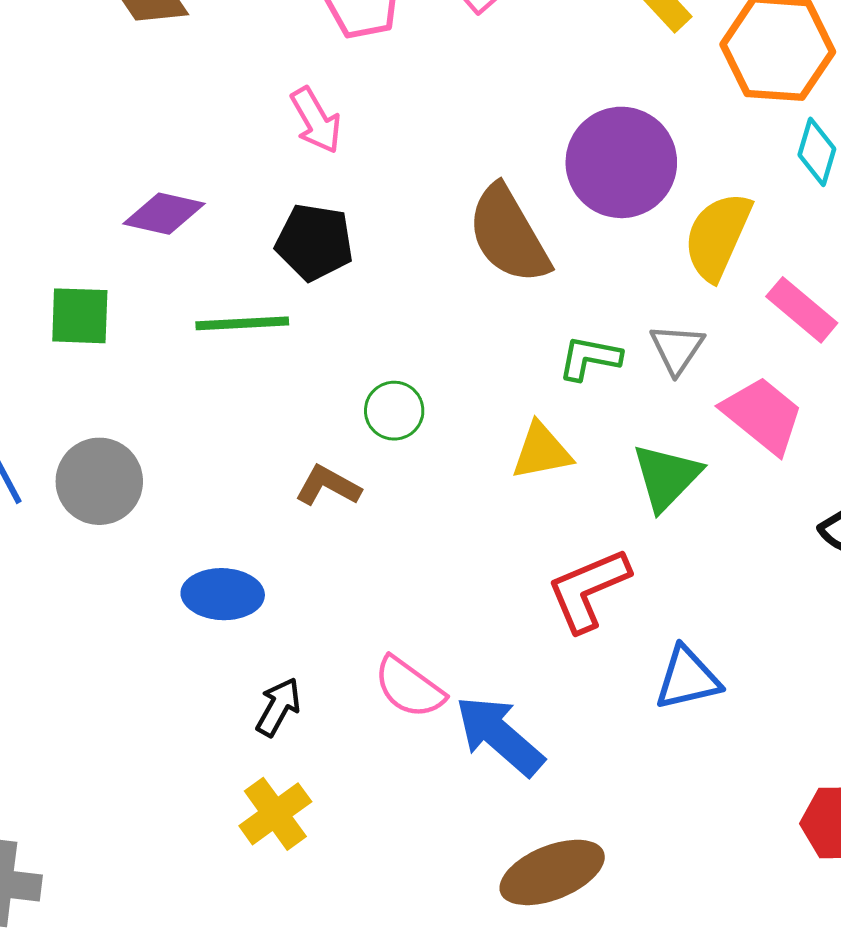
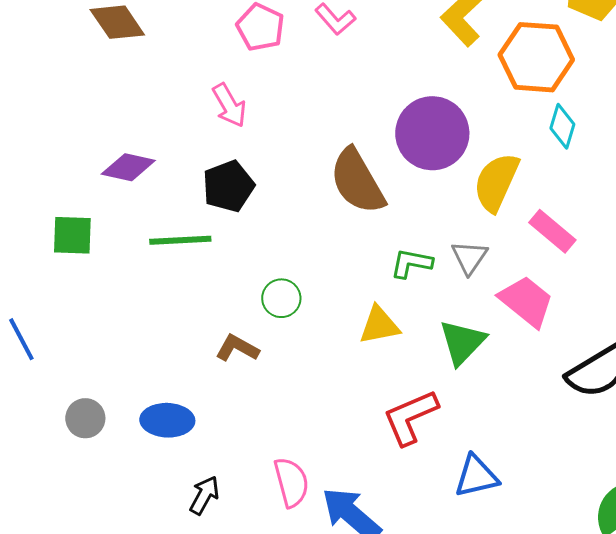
black pentagon: (314, 242) -> (228, 186), turned -30
gray circle: (99, 481) -> (85, 418), moved, size x0.7
pink semicircle: (409, 687) -> (291, 482), turned -141

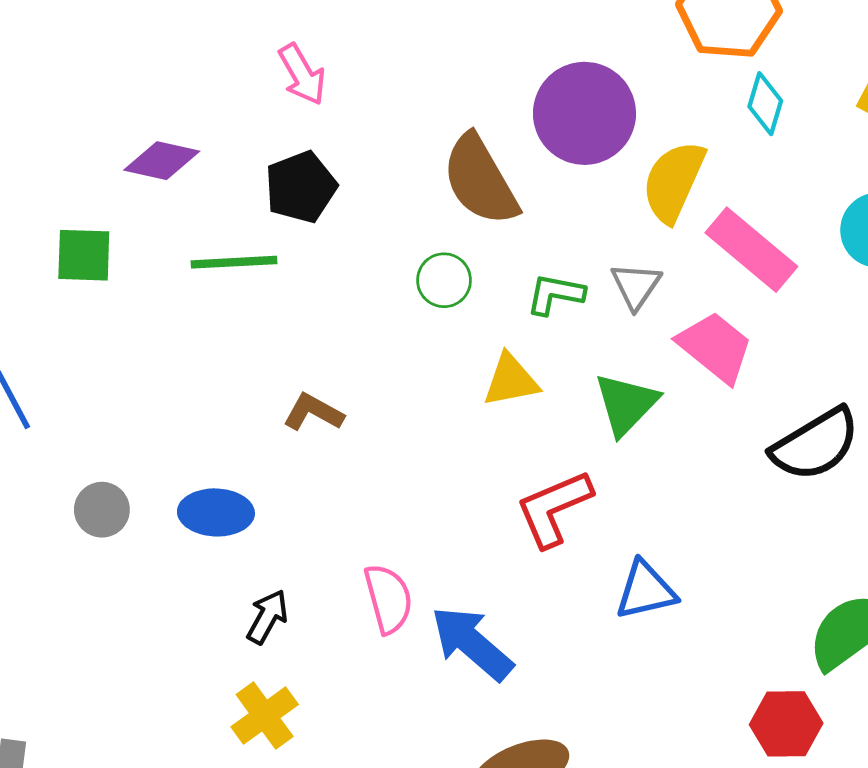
pink rectangle: (552, 231) -> (751, 250), size x1.4
green circle: (281, 298) -> (444, 280), moved

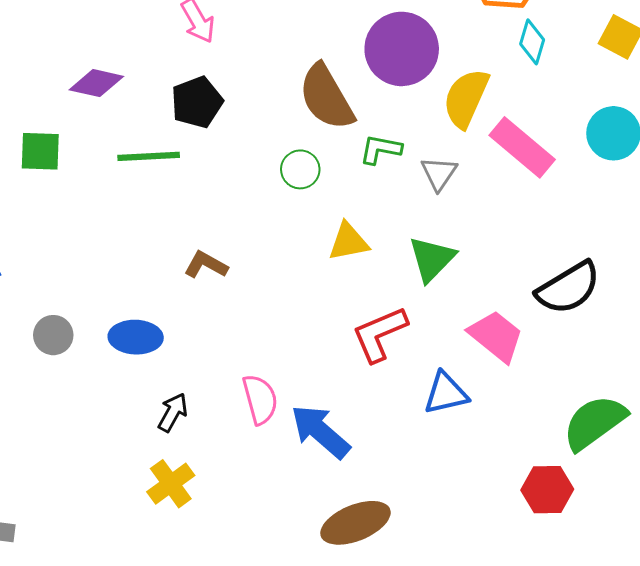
green L-shape: (555, 294) -> (381, 149), moved
pink trapezoid: (715, 347) -> (496, 336), moved

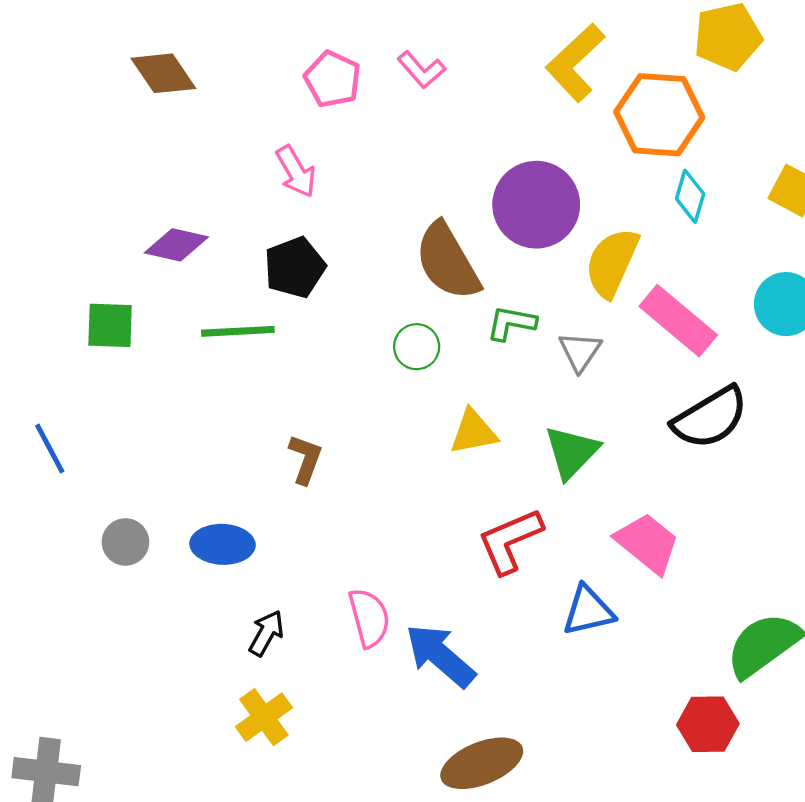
brown L-shape: (206, 265) -> (305, 459), turned 81
black semicircle: (568, 288) -> (710, 418), moved

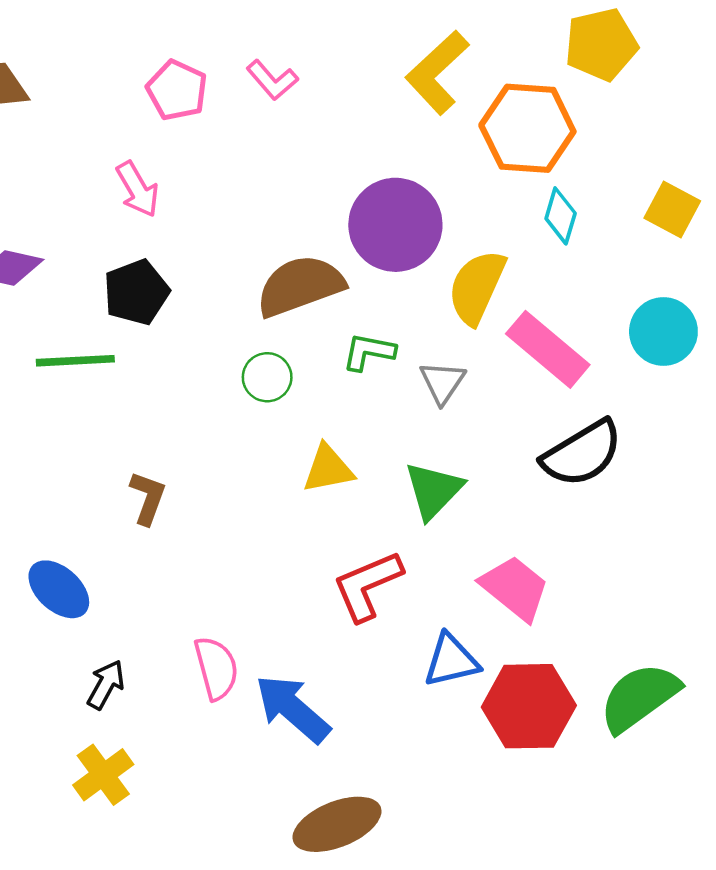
brown semicircle: (447, 261) -> (300, 286), turned 100
blue ellipse: (223, 544) -> (59, 589), turned 40
red hexagon: (708, 724) -> (529, 706), moved, size x1.4

